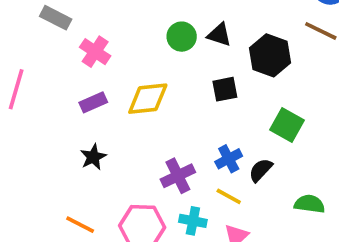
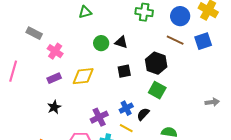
black hexagon: (270, 55) -> (156, 63), moved

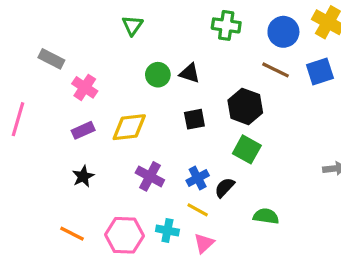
green triangle: (85, 12) -> (132, 25), turned -40
purple cross: (99, 117) -> (150, 176), moved, turned -36

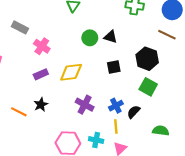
yellow line: (198, 210) -> (116, 126), turned 56
orange line: (72, 234) -> (19, 112), moved

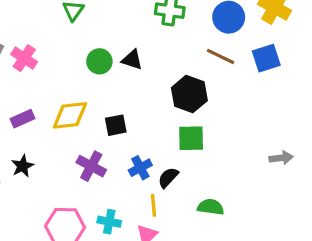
pink cross: (42, 46) -> (24, 58), moved
black square: (114, 67) -> (116, 125), moved
green square: (148, 87) -> (191, 138), turned -30
yellow line: (116, 126) -> (153, 205), moved

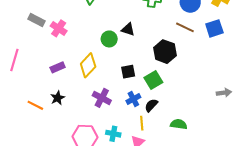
green circle: (99, 61) -> (109, 39), moved
yellow diamond: (70, 115) -> (88, 65), turned -40
black square: (116, 125) -> (128, 72), moved
green square: (191, 138) -> (153, 80), moved, turned -30

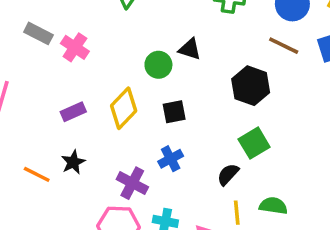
black square: (128, 72) -> (174, 112), moved
green square: (153, 80) -> (254, 143), moved
purple cross: (102, 98) -> (132, 183), moved
blue cross: (133, 99) -> (171, 159), moved
yellow line: (142, 123) -> (237, 213), moved

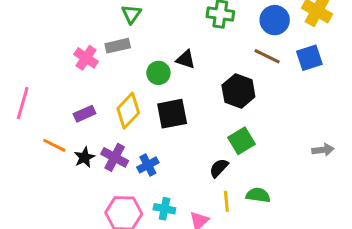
gray rectangle: (38, 33) -> (118, 46), moved, turned -40
black square: (174, 112) -> (172, 114), size x1.5
blue cross: (171, 159) -> (148, 165), moved
orange line: (37, 174) -> (54, 145), moved
purple cross: (132, 183) -> (115, 157), moved

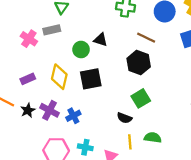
brown line: (267, 56) -> (146, 38), moved
yellow diamond: (128, 111) -> (59, 77), turned -30
black semicircle: (219, 168) -> (124, 118), turned -112

